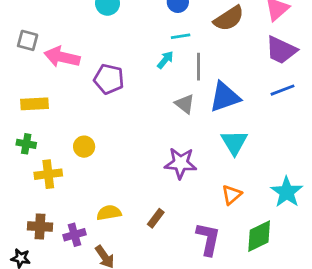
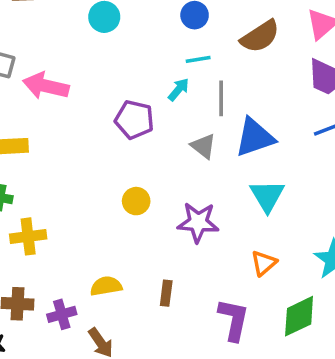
purple pentagon: (109, 79) -> (134, 120), moved
yellow circle: (84, 147) -> (136, 201), moved
brown rectangle: (156, 218) -> (166, 293), turned -30

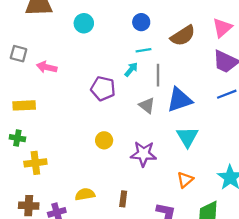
pink arrow: (46, 86) -> (47, 67), size x0.7

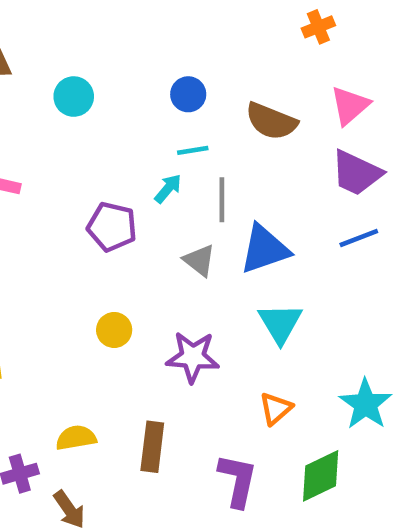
brown semicircle: (183, 36) -> (271, 121), turned 55
brown rectangle: (123, 199) -> (152, 447), size x1.5

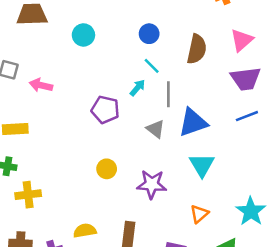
brown semicircle: (271, 121) -> (197, 49), turned -100
cyan line: (193, 150) -> (152, 66), turned 54
purple trapezoid: (357, 173) -> (246, 79), turned -32

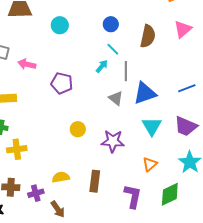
purple trapezoid: (246, 79) -> (186, 126), moved, turned 30
purple pentagon: (105, 110) -> (62, 83), moved

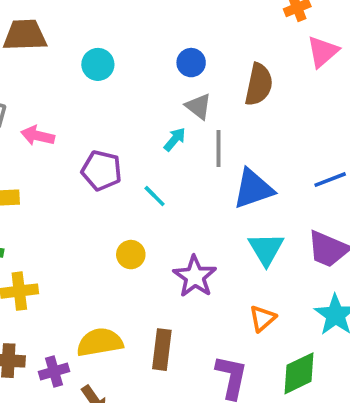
pink triangle: (183, 29) -> (323, 52), moved
cyan line: (113, 49) -> (155, 196), moved
gray triangle: (116, 98) -> (198, 106), moved
purple star: (113, 141) -> (195, 276), turned 30
yellow semicircle: (61, 177) -> (100, 342), size x1.4

